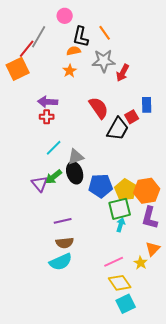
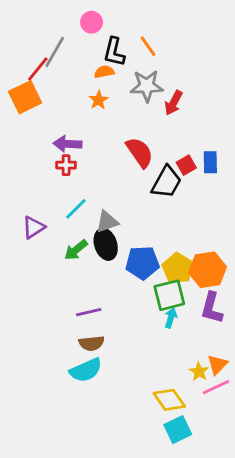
blue rectangle: (147, 105) -> (210, 162), moved
purple triangle: (40, 184) -> (34, 227), moved, turned 36
orange triangle: (153, 249) -> (217, 365), moved
pink line: (114, 262) -> (216, 387), moved

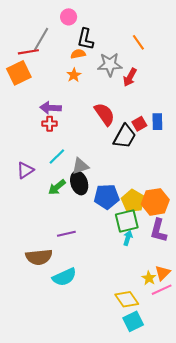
orange line: (148, 46) -> (138, 42), moved
red line: (38, 69) -> (28, 52), turned 42
brown semicircle: (92, 343) -> (39, 257), moved, size x1.4

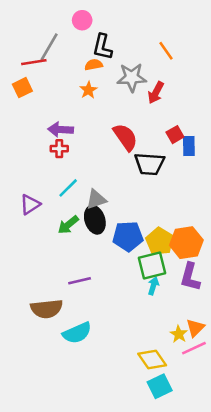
orange square: (19, 73) -> (22, 88), size x0.7
red square: (139, 124) -> (175, 135), moved
black trapezoid: (125, 136) -> (149, 164), turned 65

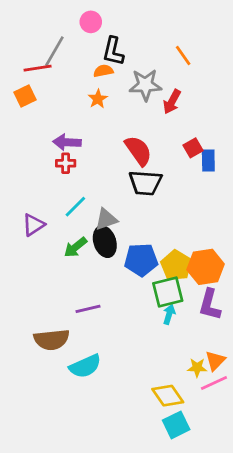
black trapezoid: (149, 164) -> (145, 183), moved
yellow star: (179, 334) -> (197, 368), turned -30

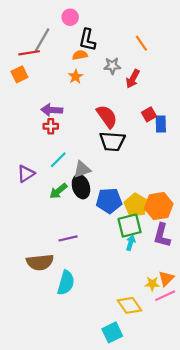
gray star: (145, 85) -> (112, 66), size x0.7
cyan semicircle: (85, 366) -> (66, 283), turned -50
cyan square: (176, 425) -> (112, 332), moved

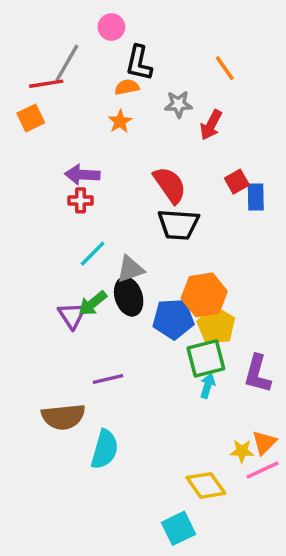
purple triangle: (26, 174) -> (72, 315), moved, turned -30
orange hexagon: (159, 206) -> (204, 295), moved

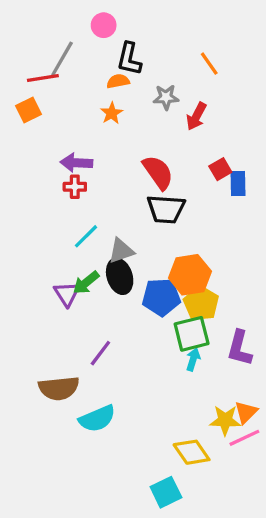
purple line: (108, 379) -> (100, 353), turned -40
cyan semicircle: (105, 449) -> (97, 419), turned 51
yellow star: (242, 451) -> (225, 420), size x1.4

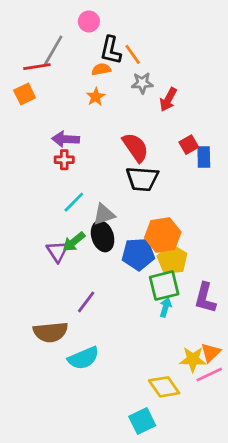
orange line: (209, 64) -> (133, 54), moved

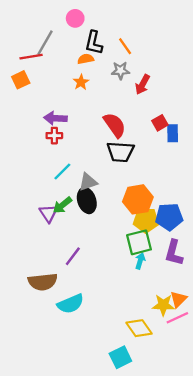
orange line: (133, 54) -> (125, 46), moved
blue pentagon: (138, 254) -> (169, 217), moved
yellow pentagon: (172, 260) -> (146, 220), turned -30

